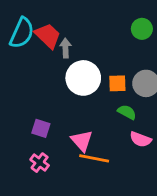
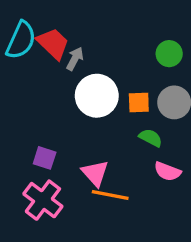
green circle: (142, 29) -> (169, 54), moved
gray arrow: (65, 48) -> (75, 59), turned 30
pink cross: (40, 163) -> (43, 200), size x1.6

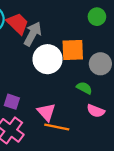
green circle: (169, 54) -> (97, 17), moved
gray arrow: (75, 59) -> (33, 34), size x1.5
orange square: (139, 102) -> (73, 50), moved, size x1.5

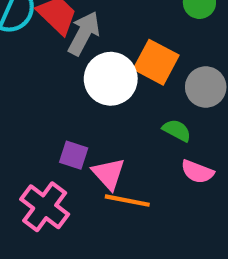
orange square: (73, 50) -> (156, 62), turned 30
purple square: (12, 102) -> (74, 155), moved

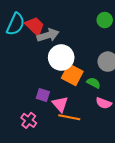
gray arrow: (84, 33) -> (48, 35), turned 45
orange square: (156, 62) -> (72, 75), moved
pink cross: (45, 207) -> (29, 120), size x0.7

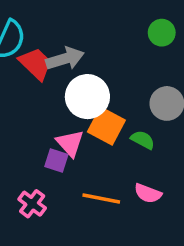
red trapezoid: (35, 26) -> (36, 64), moved
pink semicircle: (104, 103) -> (148, 193), moved
pink triangle: (60, 104) -> (70, 143), moved

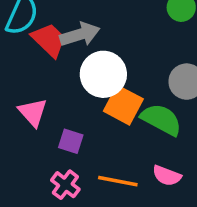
green semicircle: (143, 140) -> (161, 120), size x1.6
pink triangle: (70, 143) -> (33, 112), moved
pink cross: (32, 204) -> (65, 185), moved

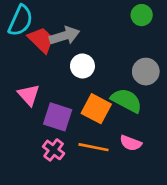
white circle: (103, 74) -> (82, 66), size x0.7
orange square: (123, 105) -> (96, 109), moved
purple square: (71, 141) -> (58, 117), size x1.5

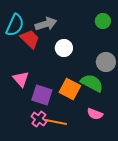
gray arrow: (65, 36) -> (46, 24), moved
white circle: (82, 66) -> (64, 48), moved
orange line: (93, 147) -> (56, 122), moved

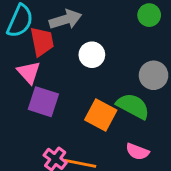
red trapezoid: (30, 39) -> (42, 42), turned 35
pink triangle: (21, 79) -> (29, 72), moved
purple square: (42, 95) -> (43, 102), moved

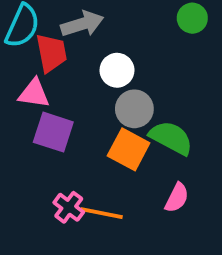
pink triangle: (29, 72) -> (34, 93), turned -40
gray circle: (154, 75) -> (134, 109), moved
pink semicircle: (137, 152) -> (177, 198), turned -85

